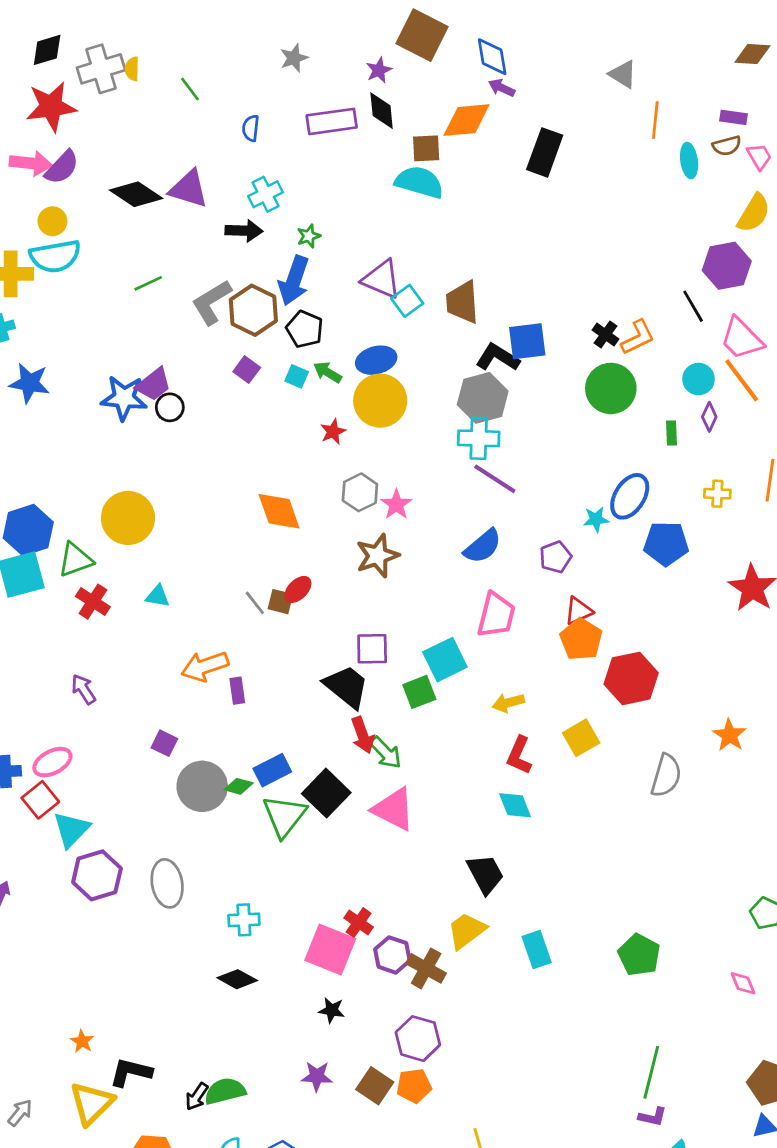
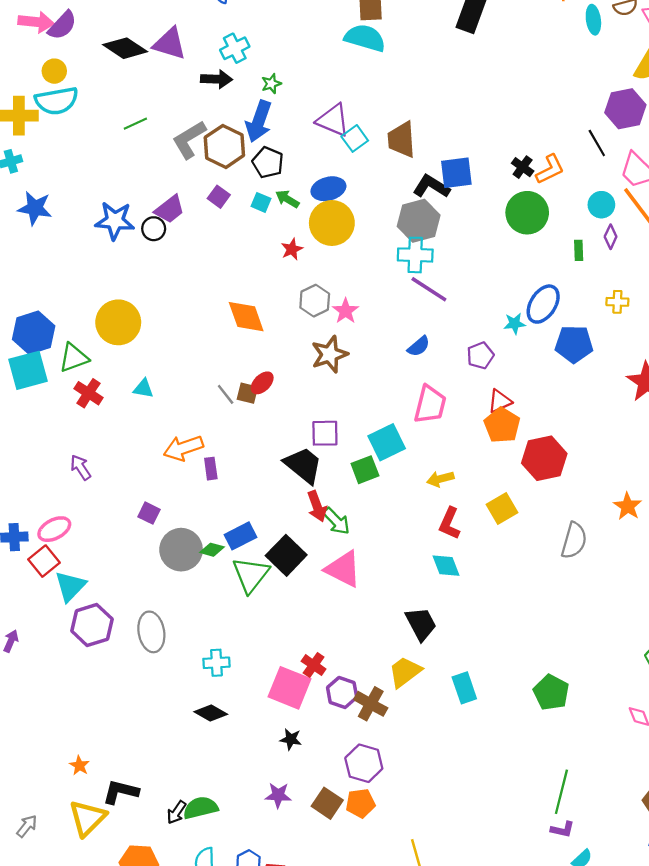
purple trapezoid: (154, 384) -> (170, 209), moved
blue semicircle: (483, 546) -> (419, 346), size x0.7

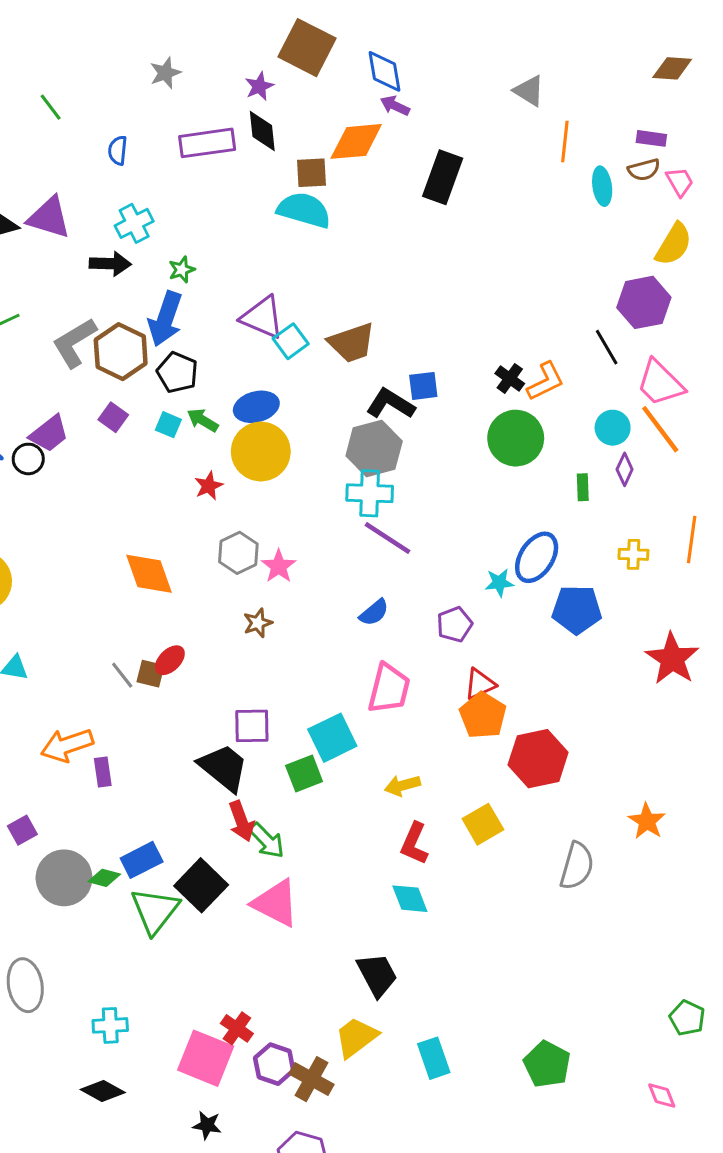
brown trapezoid: (402, 140) -> (352, 343), turned -105
blue square: (456, 173) -> (423, 386), size x0.7
brown star: (330, 354) -> (258, 623), size x0.6
purple square: (149, 513) -> (22, 830), turned 35

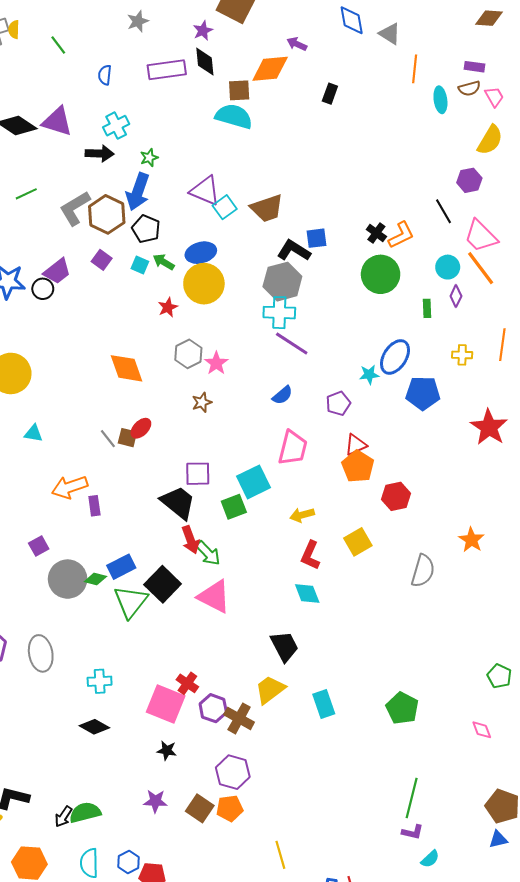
blue diamond: (385, 71) -> (352, 20), moved
black rectangle: (443, 177) -> (330, 94), size x0.6
purple hexagon: (644, 302) -> (469, 180), size x0.7
red hexagon: (538, 759) -> (396, 496), size x0.7

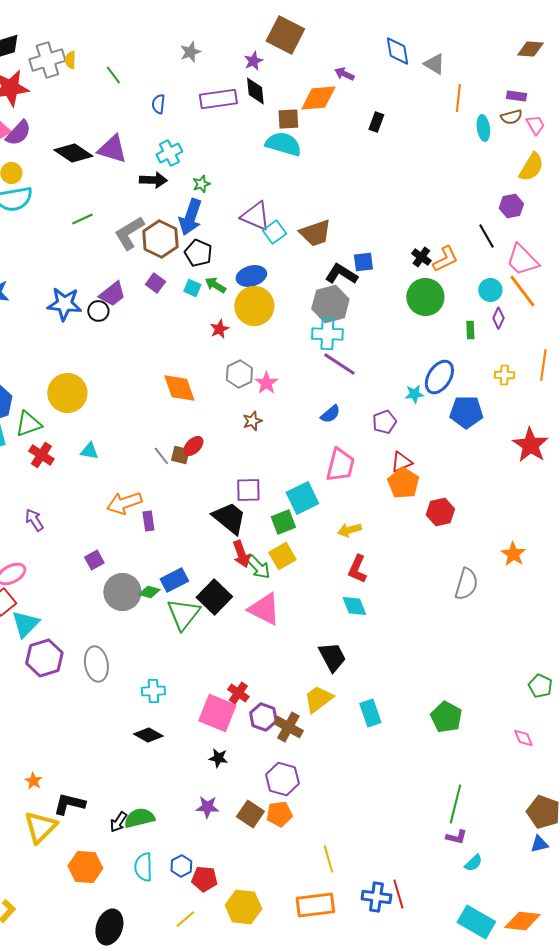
yellow square: (358, 542) -> (282, 556), moved

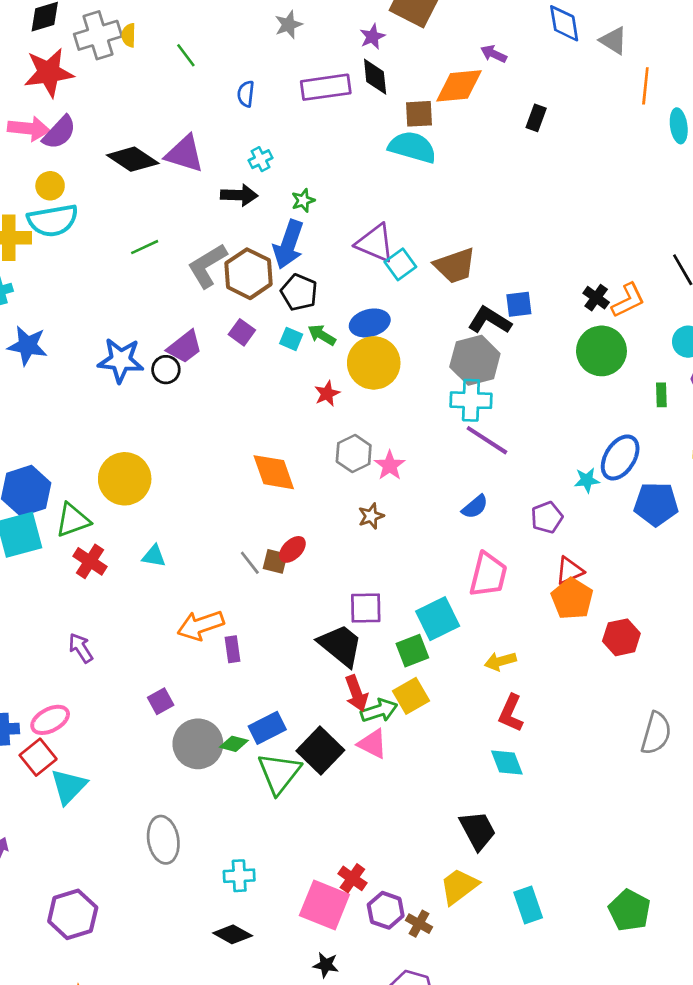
cyan cross: (169, 153) -> (260, 159), size x0.7
green arrow: (258, 567) -> (379, 711), turned -64
pink triangle: (264, 609) -> (372, 744), moved, size x0.7
purple hexagon: (44, 658) -> (73, 914), moved
brown cross: (288, 727) -> (419, 924), size x0.7

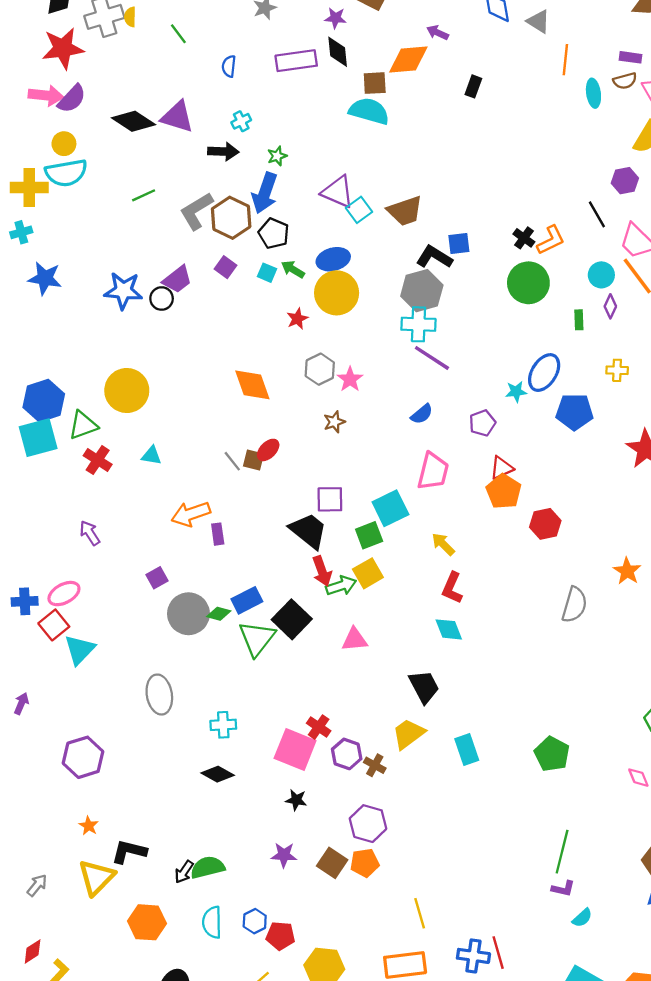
purple star: (372, 37) -> (335, 18), turned 30
yellow arrow: (500, 661) -> (443, 544), turned 60
pink triangle: (372, 744) -> (355, 640), moved, turned -32

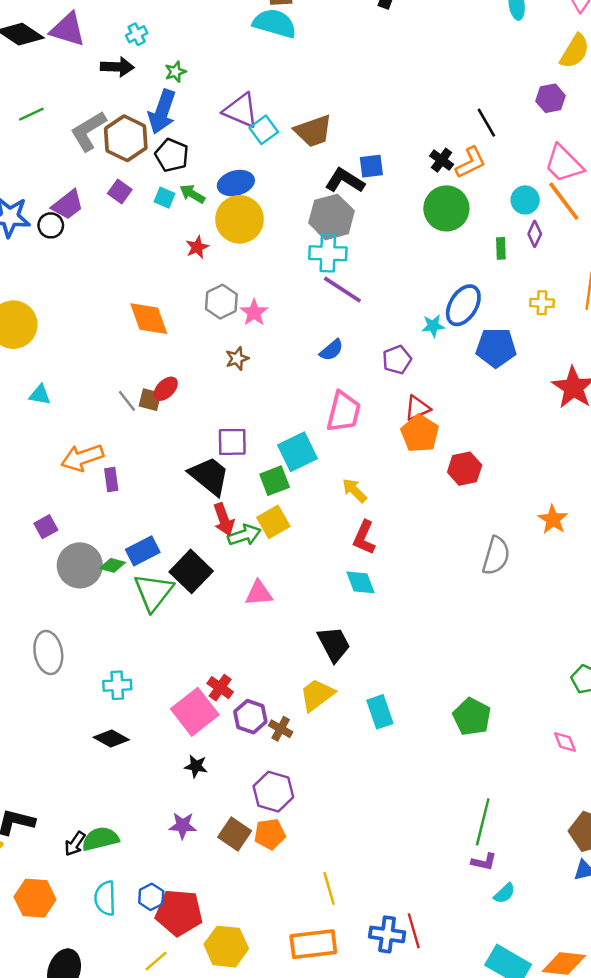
black line: (597, 214) -> (486, 123), moved
pink square: (295, 749) -> (195, 712), turned 30
red pentagon: (280, 936) -> (179, 913), size x1.5

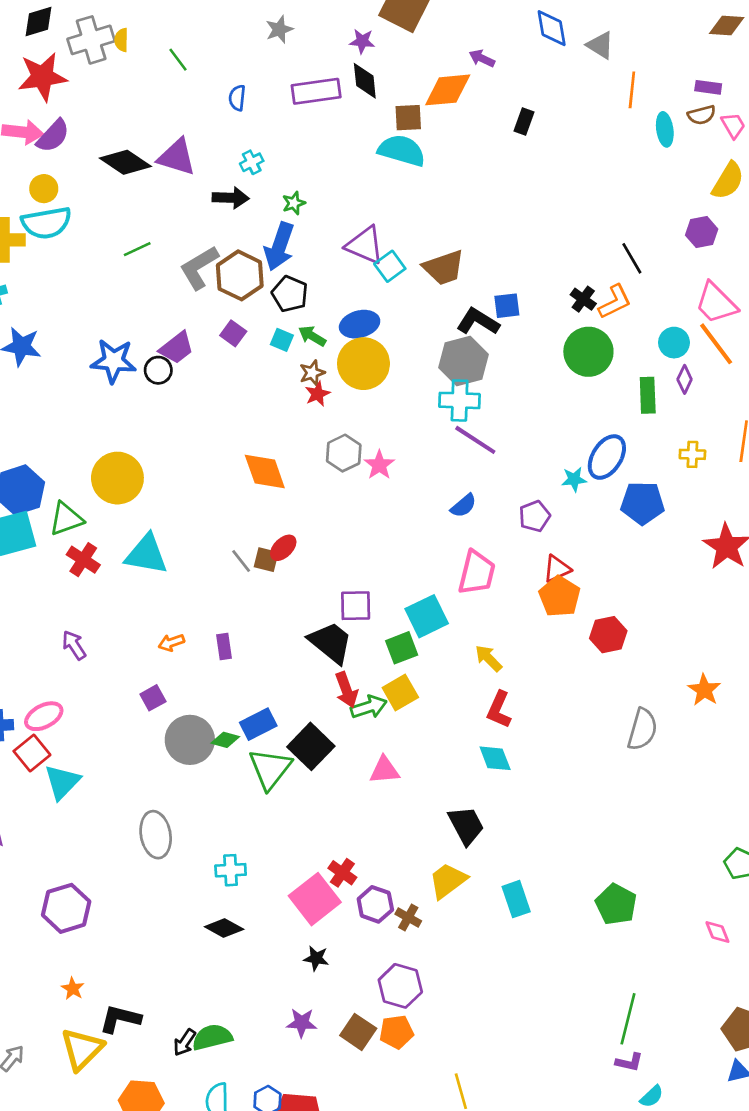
green rectangle: (501, 248) -> (648, 395), size x1.5
brown star: (237, 358) -> (312, 373), moved
cyan triangle: (40, 395) -> (146, 554), size x1.8
orange arrow: (82, 458) -> (171, 643), moved, size x0.6

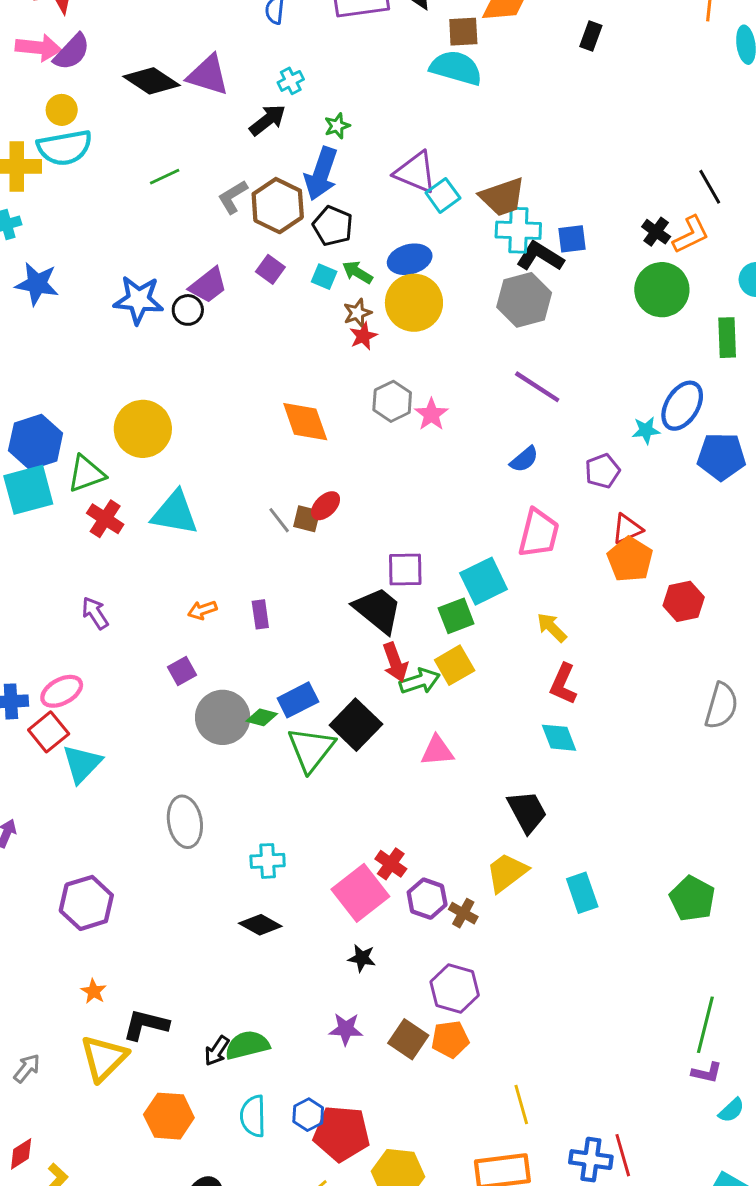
black arrow: (231, 198) -> (268, 120), turned -40
gray L-shape: (199, 268) -> (233, 197), size x0.7
cyan cross: (460, 400) -> (518, 230), moved

